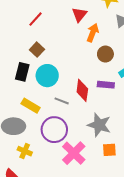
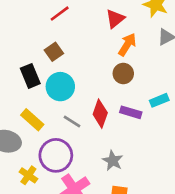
brown circle: (105, 54) -> (123, 73), moved
black rectangle: (22, 72) -> (30, 76), turned -48
gray star: (99, 125) -> (113, 161), size x0.7
yellow cross: (25, 151) -> (28, 175), moved

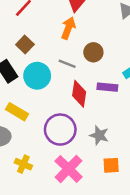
orange arrow: (127, 44) -> (68, 28), moved
gray line: (72, 122) -> (67, 64), moved
purple circle: (56, 155) -> (60, 130), moved

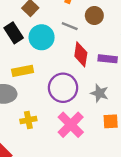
purple rectangle: (107, 87) -> (108, 59), moved
yellow rectangle: (17, 112) -> (23, 71), turned -42
yellow cross: (23, 164) -> (28, 120), turned -35

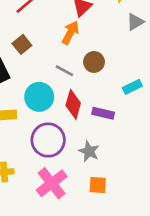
cyan circle: (42, 37) -> (39, 97), moved

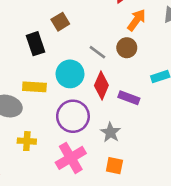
orange arrow: (70, 33) -> (137, 20), moved

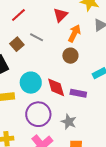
gray line: (97, 52) -> (37, 37), moved
red diamond: (101, 85) -> (56, 87), turned -30

